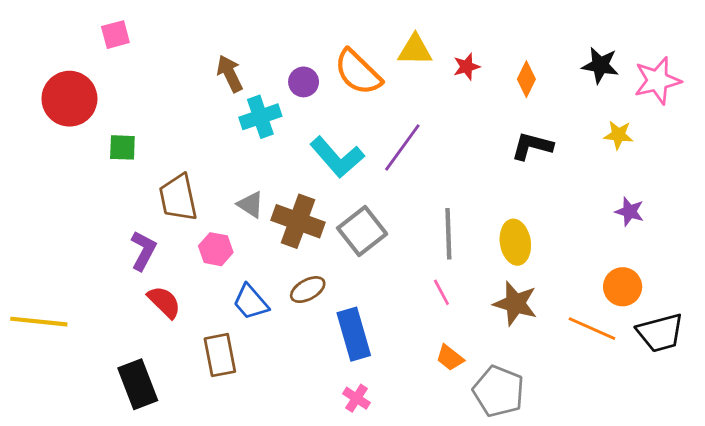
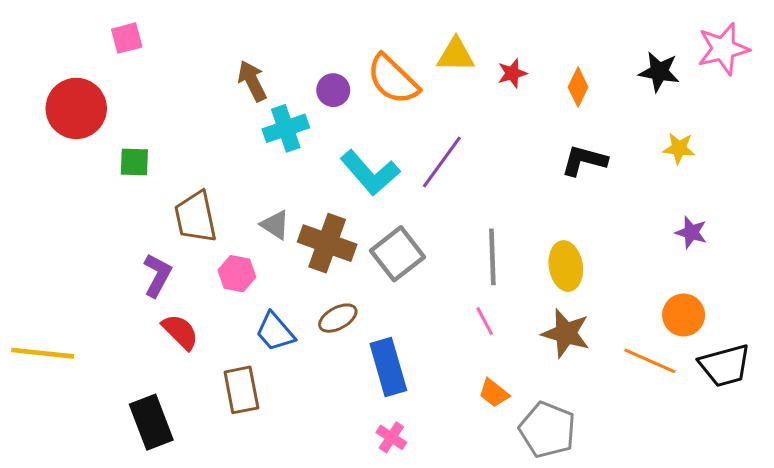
pink star: (657, 81) -> (723, 49), moved

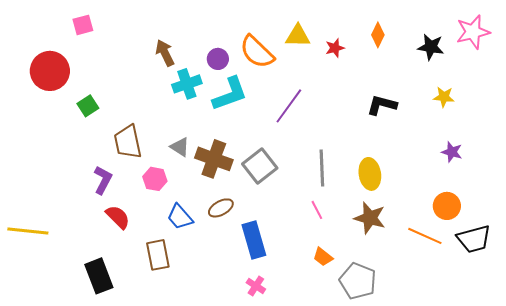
orange diamond: (578, 87) -> (378, 35), moved
green square: (134, 162) -> (88, 106), turned -35
cyan L-shape: (370, 173) -> (230, 94), moved, turned -69

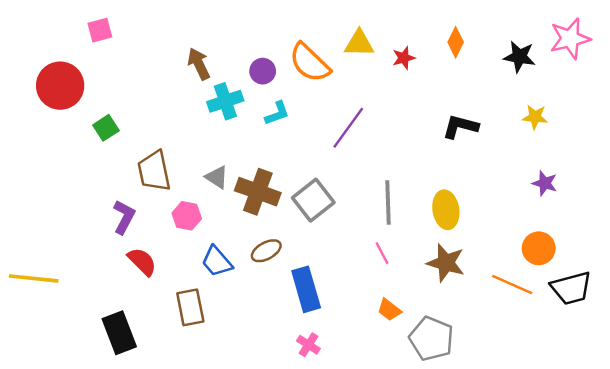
cyan L-shape: (230, 94) -> (277, 113), size x0.6

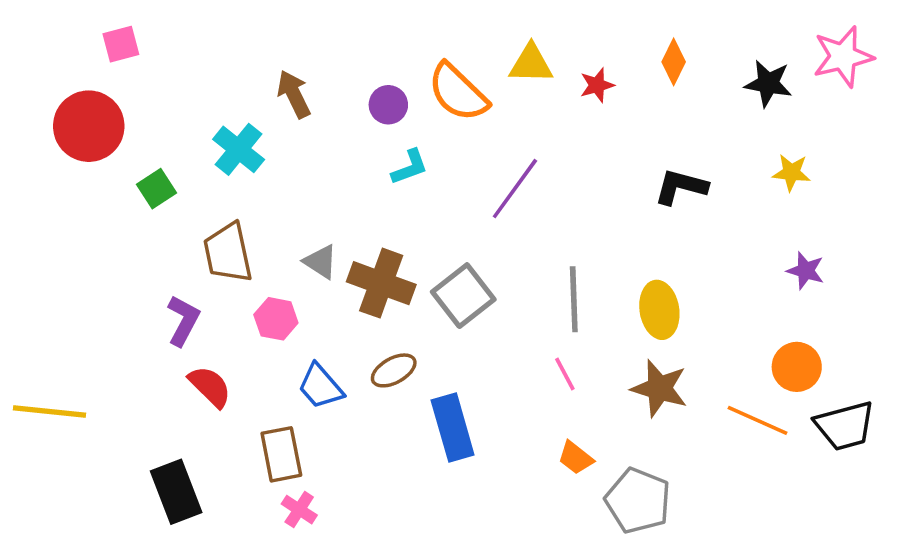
pink square: (100, 30) -> (121, 44), moved
cyan cross: (225, 101) -> (239, 149), moved, turned -32
pink cross: (308, 345) -> (299, 510), moved

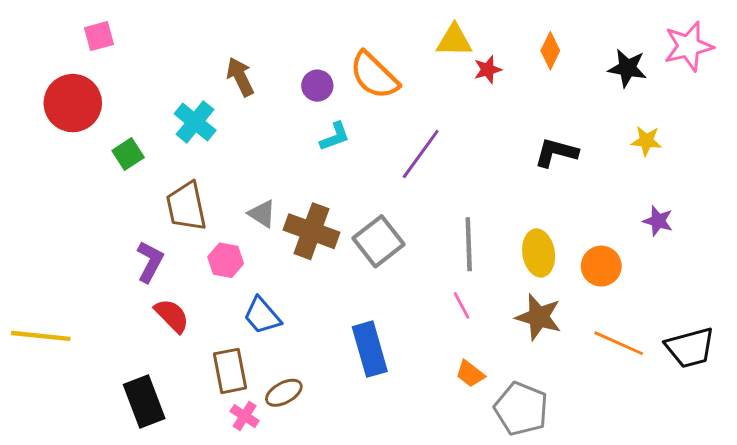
yellow triangle: (531, 64) -> (454, 40), moved
orange circle: (797, 367) -> (601, 266), moved
brown ellipse: (394, 370) -> (284, 393), moved

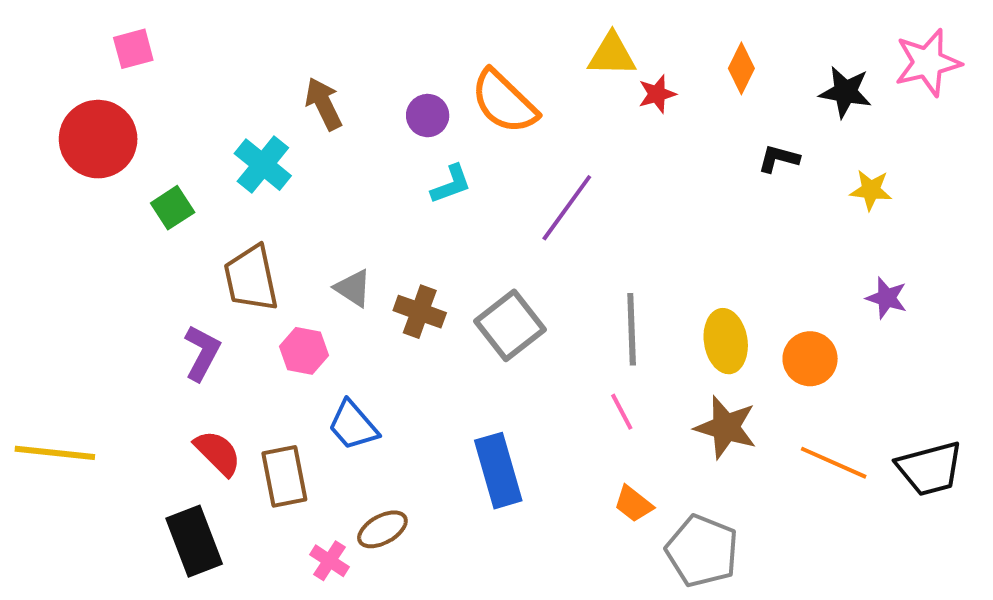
black L-shape: (556, 153) -> (779, 159), moved, size x0.7
brown cross: (312, 231) -> (420, 312), size x0.7
red semicircle: (172, 316) -> (218, 453), moved
brown rectangle: (230, 371) -> (284, 476), moved

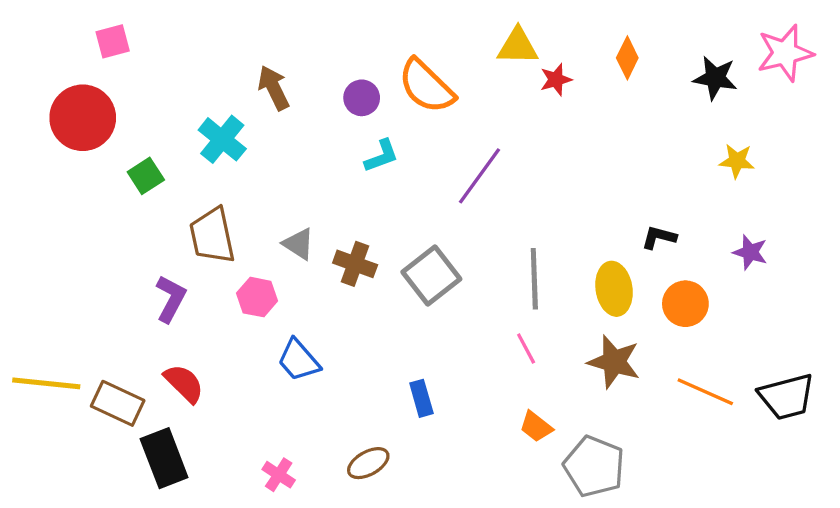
black L-shape: (779, 159) -> (659, 237), moved
blue rectangle: (498, 471) -> (421, 398), size x0.6
brown rectangle: (284, 476) -> (118, 403), moved, turned -54
brown ellipse: (382, 529) -> (368, 463), moved

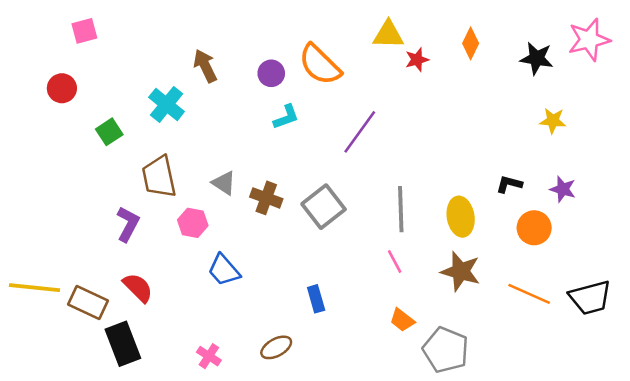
red circle: (83, 118) -> (62, 88), size x0.6
black L-shape: (659, 237) -> (509, 184), moved
orange circle: (685, 304) -> (534, 228), moved

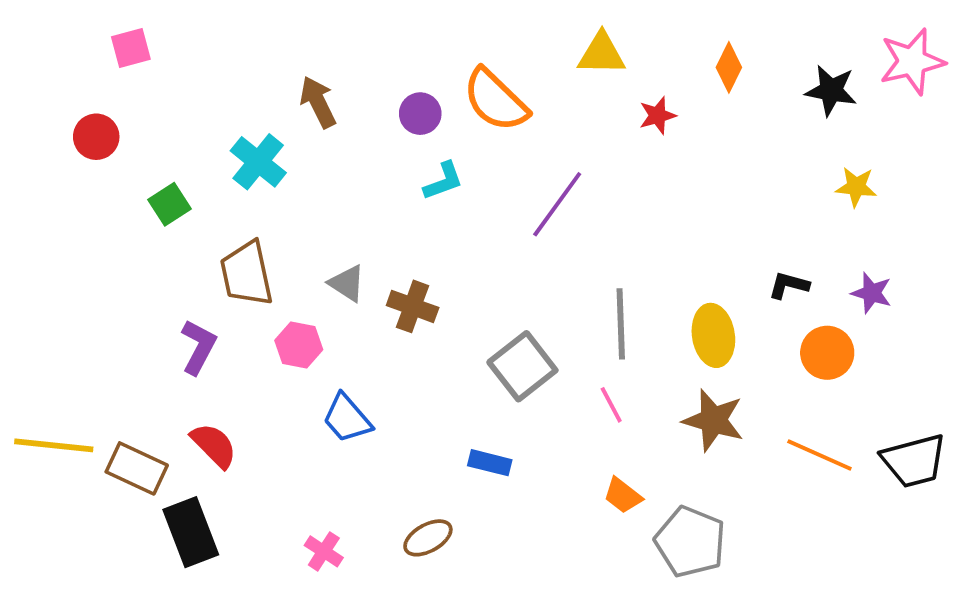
red star: (417, 60) -> (657, 116), moved
gray square: (324, 207) -> (522, 366), moved
blue rectangle: (316, 299) -> (490, 463), turned -60

